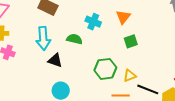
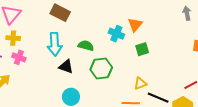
cyan cross: (93, 22) -> (116, 34), moved
green hexagon: (105, 69) -> (101, 69), moved

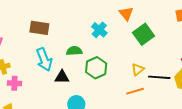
orange triangle: (135, 25) -> (126, 14), moved
cyan cross: (116, 34) -> (99, 30), turned 35
green square: (142, 49) -> (144, 34), moved, size x1.5

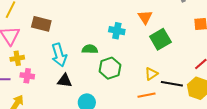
brown rectangle: (39, 28) -> (41, 24), moved
cyan cross: (99, 30) -> (117, 31), turned -35
black triangle: (62, 77) -> (65, 81), moved

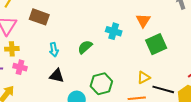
green semicircle: (90, 49) -> (85, 47), turned -49
cyan arrow: (59, 55) -> (54, 50), size x0.6
green hexagon: (110, 68) -> (101, 84), moved

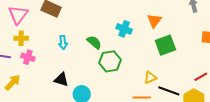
green semicircle: (85, 47) -> (94, 42), turned 77
black triangle: (57, 76) -> (61, 80), moved
green hexagon: (101, 84) -> (110, 61), moved

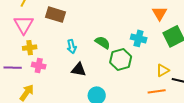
cyan cross: (124, 29) -> (139, 38), moved
black triangle: (61, 80) -> (79, 70), moved

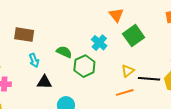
brown rectangle: (56, 15) -> (24, 35), moved
cyan cross: (139, 38) -> (99, 43), turned 35

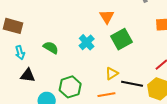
green hexagon: (84, 66) -> (70, 87), moved

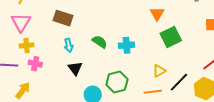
cyan cross: (87, 42) -> (127, 45), moved, turned 35
black triangle: (28, 75) -> (75, 68), turned 42
black line: (132, 84) -> (179, 82), turned -60

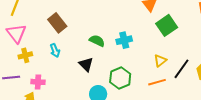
brown rectangle: (63, 18) -> (57, 23), turned 42
cyan arrow: (69, 45) -> (55, 50), moved
pink cross: (35, 64) -> (38, 82), moved
black triangle: (75, 68) -> (86, 64), moved

